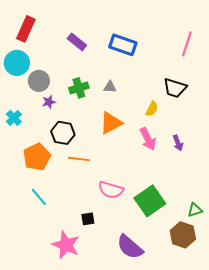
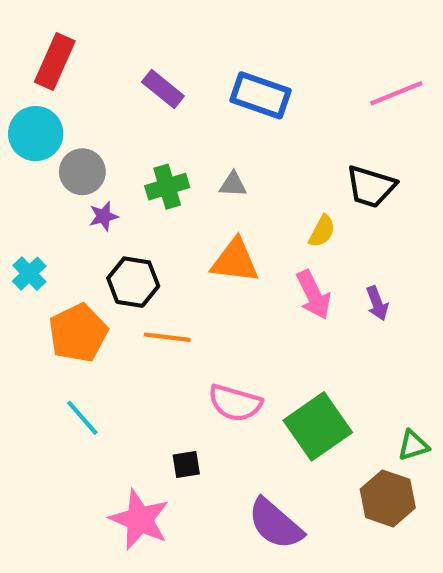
pink line: (187, 44) -> (396, 93), turned 50
cyan cross: (14, 118) -> (29, 274), moved
orange triangle: (111, 123) -> (235, 261), turned 35

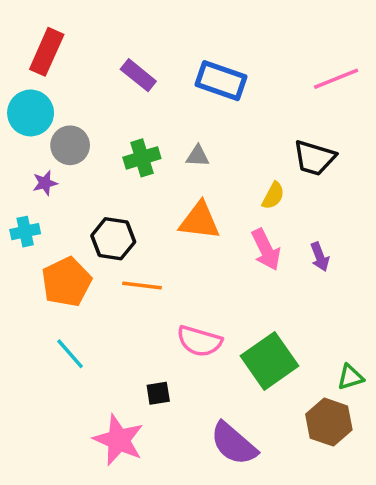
purple star: (104, 216) -> (45, 183), moved
cyan cross: (29, 274) -> (25, 232), turned 32

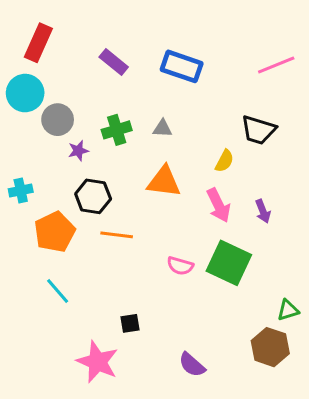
purple star: (45, 183) -> (78, 151), moved
pink semicircle: (199, 341) -> (180, 266), moved, size x0.7
green square: (270, 361) -> (229, 263), moved, turned -30
purple semicircle: (234, 444) -> (192, 365), size x0.7

